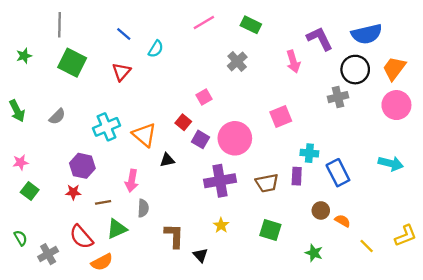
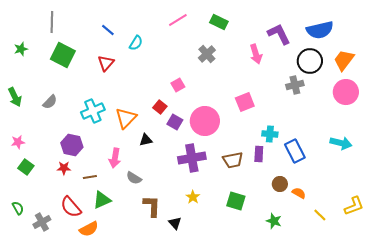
orange triangle: (144, 135) -> (126, 118), turned 35
gray semicircle: (143, 208) -> (134, 178), moved, turned 119

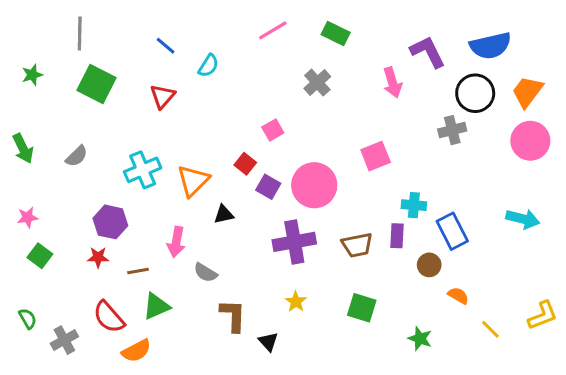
brown circle: (280, 184) -> (429, 265), moved

